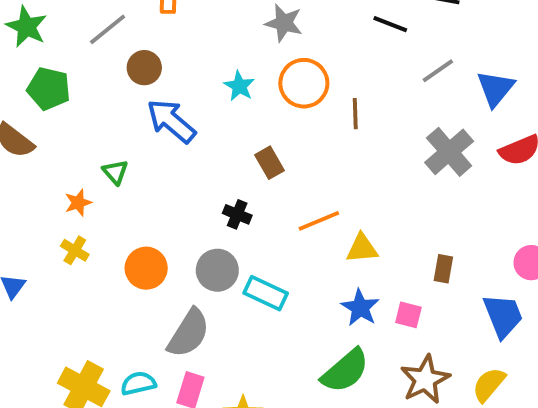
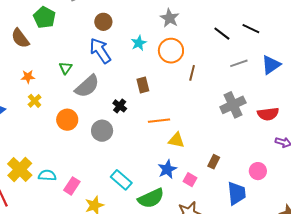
brown circle: (144, 68) -> (103, 22), moved
blue triangle: (495, 88) -> (271, 65), moved
orange star: (78, 203) -> (28, 77), moved
cyan rectangle: (266, 293) -> (121, 180), moved
gray semicircle: (189, 333) -> (87, 86), moved

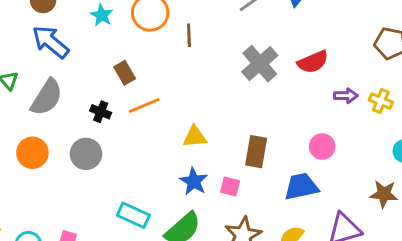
orange line: (159, 121) -> (144, 105), moved
brown rectangle: (214, 162) -> (256, 152), size x1.5
blue trapezoid: (237, 193) -> (301, 187), turned -80

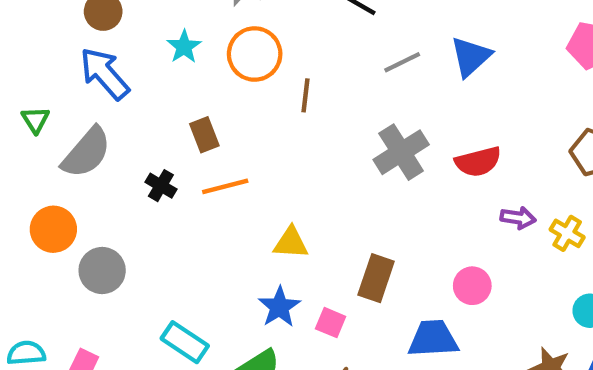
gray circle: (86, 154) -> (102, 270), moved

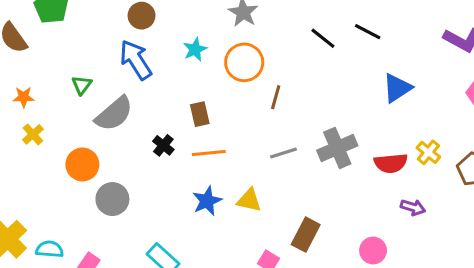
gray line: (402, 62) -> (284, 153), moved
yellow cross: (567, 233) -> (428, 152), moved
blue star: (279, 307) -> (207, 201), moved

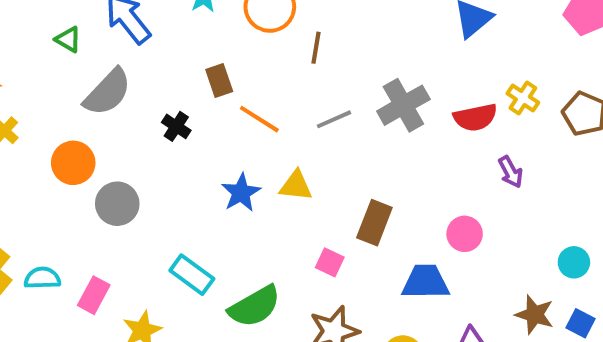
green triangle: (82, 85) -> (68, 39), moved, turned -30
orange line: (209, 153) -> (259, 119), moved, turned 44
purple arrow: (413, 207) -> (511, 172), turned 50

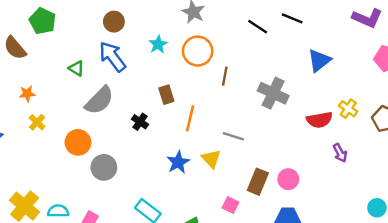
gray cross: (403, 105) -> (273, 93), moved, turned -36
orange line: (259, 119) -> (190, 118), turned 70
gray line: (334, 119) -> (233, 136), moved, turned 40
yellow triangle: (296, 186) -> (211, 159), turned 40
pink circle: (465, 234) -> (288, 179), moved

